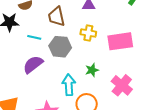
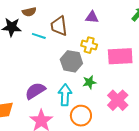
cyan line: (34, 37) -> (39, 36), moved
gray hexagon: (60, 47) -> (71, 61), moved
purple semicircle: (33, 64) -> (35, 91), moved

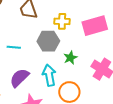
cyan line: (39, 36) -> (14, 47), moved

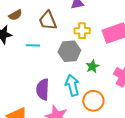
cyan line: (14, 47) -> (33, 45), moved
purple semicircle: (19, 78) -> (43, 89), turned -40

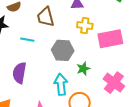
yellow cross: (82, 31) -> (85, 26), moved
purple semicircle: (43, 89) -> (19, 73), moved

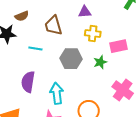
pink rectangle: (110, 39) -> (118, 46), size x0.7
green star: (83, 69) -> (100, 62), moved
cyan arrow: (61, 84) -> (57, 93), moved

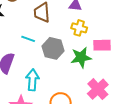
cyan line: (35, 48) -> (28, 39), moved
green star: (100, 62) -> (81, 57), size x1.5

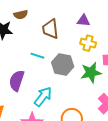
cyan arrow: (32, 80) -> (43, 97), turned 35

